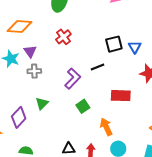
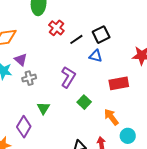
red cross: (63, 37) -> (56, 28), moved
blue triangle: (135, 47) -> (96, 56), moved, turned -32
black line: (98, 67) -> (76, 39), moved

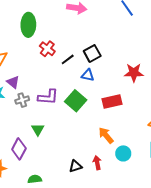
purple L-shape: (68, 77) -> (48, 97), moved, turned 65
green square: (84, 102) -> (76, 101), moved, size x1.5

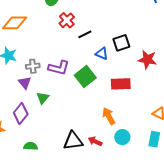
black square: (92, 53) -> (121, 43), moved
purple triangle: (13, 82) -> (25, 83), moved
red arrow: (97, 163) -> (95, 141), turned -64
black triangle: (75, 166) -> (73, 141), size x1.5

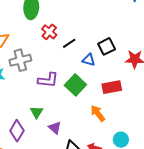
gray cross: (33, 66) -> (20, 60), moved, size x1.5
purple triangle: (25, 83) -> (55, 128), moved
orange arrow: (109, 116) -> (98, 113), moved

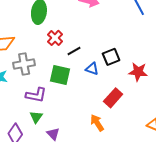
purple L-shape: (48, 80) -> (36, 95), moved
green square: (75, 85) -> (60, 75), moved, turned -35
red rectangle: (112, 87) -> (113, 98), turned -42

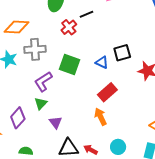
black line: (74, 51) -> (87, 14), moved
purple L-shape: (36, 95) -> (43, 82), turned 130
red rectangle: (113, 98) -> (107, 92), moved

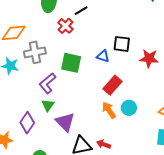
black square: (122, 53) -> (122, 44), turned 30
purple triangle: (56, 122) -> (65, 122), size x1.5
cyan circle: (118, 147) -> (129, 108), moved

